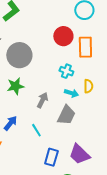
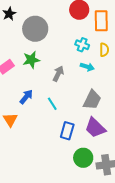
yellow semicircle: (88, 86) -> (104, 50), moved
gray trapezoid: (66, 115) -> (92, 100), moved

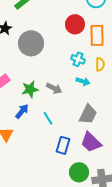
green star: (31, 60) -> (30, 89), moved
gray arrow: (58, 74) -> (54, 88), turned 91

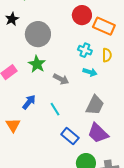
orange rectangle: (97, 35) -> (104, 26), turned -65
green star: (30, 89) -> (37, 64), moved, turned -30
blue rectangle: (63, 145) -> (70, 136), turned -66

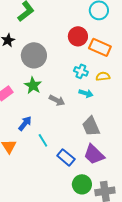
yellow semicircle: (107, 55) -> (103, 76), turned -96
gray trapezoid: (95, 105) -> (91, 126), turned 130
cyan line: (55, 109) -> (43, 140), moved

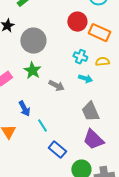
blue arrow: (25, 123) -> (24, 109), turned 112
blue rectangle: (66, 157) -> (57, 150), moved

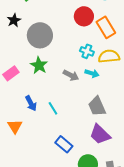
orange rectangle: (99, 33) -> (106, 27), turned 35
yellow semicircle: (102, 62) -> (109, 56), size x1.5
gray arrow: (56, 86) -> (71, 75), moved
cyan line: (42, 126) -> (53, 108), moved

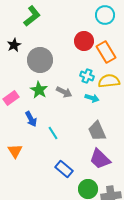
gray arrow: (71, 75) -> (64, 92), moved
blue arrow: (31, 103) -> (31, 119), moved

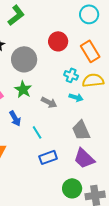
red circle: (84, 41) -> (58, 41), moved
gray arrow: (64, 92) -> (49, 102), moved
blue rectangle: (64, 169) -> (48, 157), moved, turned -60

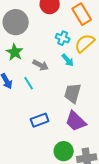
yellow semicircle: (93, 80) -> (85, 43), turned -35
cyan arrow: (76, 97) -> (68, 60), turned 32
gray trapezoid: (81, 130) -> (73, 93), turned 40
cyan line: (37, 132) -> (29, 83), moved

